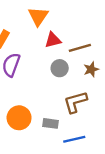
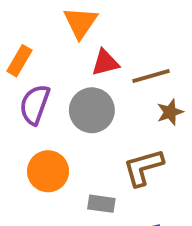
gray circle: (60, 68) -> (92, 110), moved, size x1.5
orange circle: (19, 118) -> (48, 171), moved

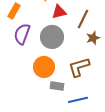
brown line: (151, 76) -> (83, 19), turned -48
orange circle: (48, 171) -> (44, 67), moved

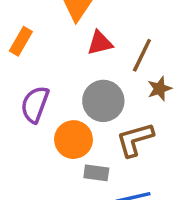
purple semicircle: (22, 34) -> (35, 104), moved
gray circle: (52, 37) -> (103, 101), moved

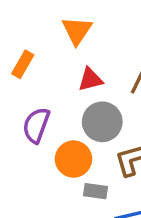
red triangle: (100, 43) -> (90, 80), moved

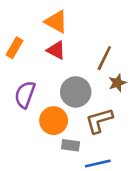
orange triangle: (77, 30) -> (56, 22), turned -35
red triangle: (90, 80) -> (56, 50), moved, turned 42

